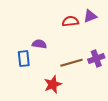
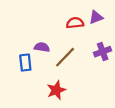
purple cross: (96, 59) -> (103, 52), moved
brown line: (71, 63) -> (65, 57), moved, turned -30

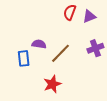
red semicircle: (75, 23) -> (70, 12), moved, turned -63

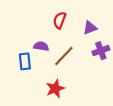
red semicircle: (70, 12) -> (60, 20), moved
purple triangle: (89, 16) -> (90, 28), moved

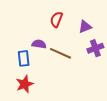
brown line: (64, 56) -> (61, 53), turned 70
red star: (55, 89) -> (25, 84), moved

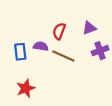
red semicircle: (56, 19) -> (59, 31), moved
blue rectangle: (24, 58) -> (20, 52), moved

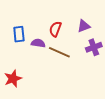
blue rectangle: (20, 52) -> (19, 34), moved
red star: (26, 88) -> (13, 79), moved

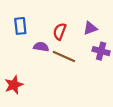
blue rectangle: (19, 34) -> (20, 26), moved
purple cross: (94, 47) -> (101, 51), turned 35

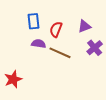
blue rectangle: (20, 26) -> (33, 21), moved
purple cross: (101, 51) -> (95, 48), turned 35

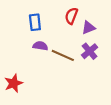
red semicircle: (56, 29) -> (71, 16), moved
purple cross: (95, 48) -> (90, 51), moved

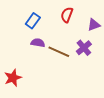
blue rectangle: (35, 22) -> (33, 21), turned 42
purple triangle: (89, 28) -> (94, 25), moved

